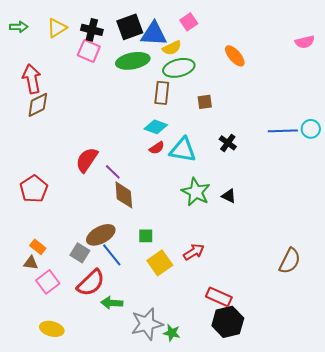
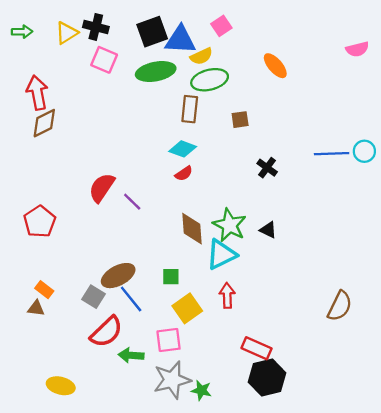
black cross: (92, 30) -> (96, 27), moved
cyan triangle: (183, 150) -> (221, 254), moved, turned -36
brown diamond: (124, 195) -> (192, 229), moved
red arrow: (194, 252) -> (227, 295), turned -60
pink square: (48, 282) -> (169, 340), moved, turned 30

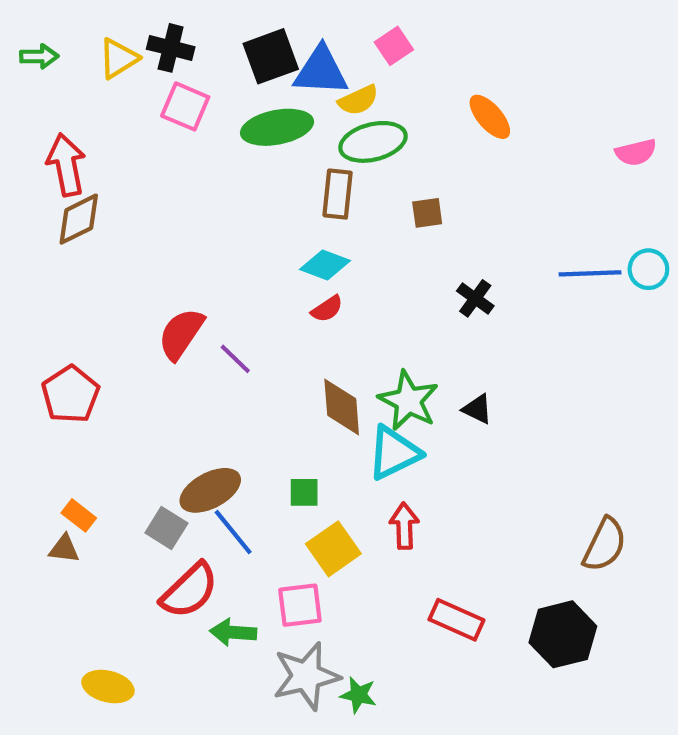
pink semicircle: (357, 49) -> (636, 152), moved
black hexagon: (267, 378) -> (563, 634), moved

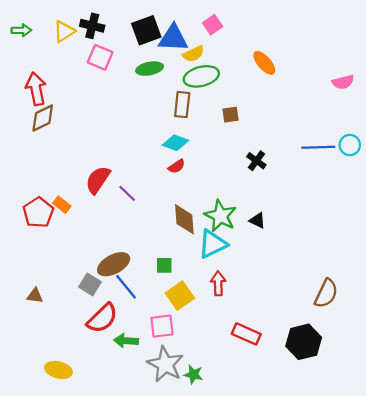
green ellipse: (277, 127) -> (150, 69), size x0.7
orange rectangle: (79, 515) -> (62, 205), moved
gray star: (306, 676) -> (165, 364), turned -30

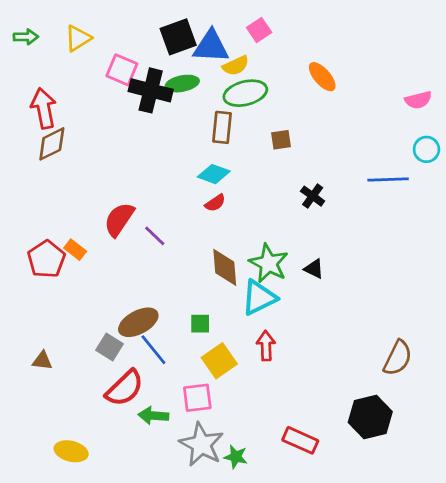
black cross: (92, 26) -> (151, 90), moved, size x1.4
cyan circle: (350, 145) -> (426, 149), moved
red rectangle: (246, 334) -> (300, 440), moved

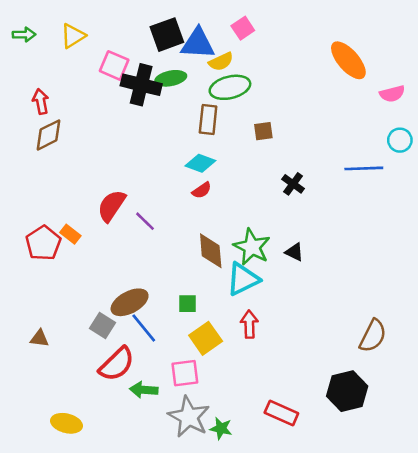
orange ellipse: (322, 77) -> (348, 60), moved, size x1.4
red arrow: (44, 108) -> (41, 101), size x0.7

